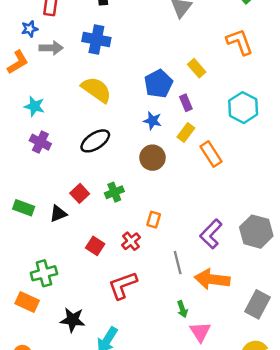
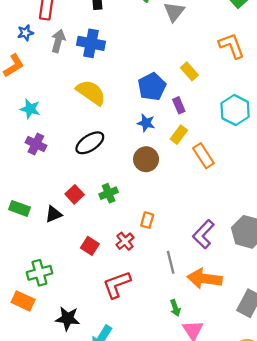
gray arrow: (51, 48) -> (58, 41), moved, turned -75

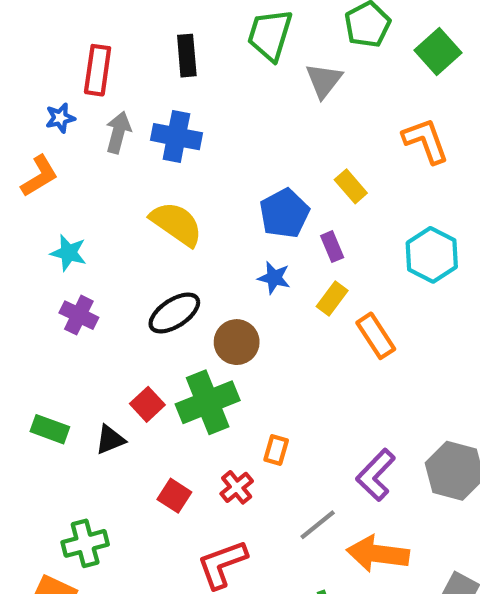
brown circle: (146, 159) -> (237, 342), moved
green cross: (109, 193) -> (208, 402), size x1.8
gray line: (171, 262) -> (318, 525), turned 65

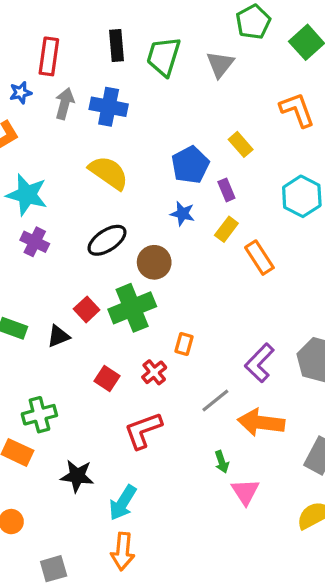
green trapezoid: (270, 35) -> (164, 56), moved
cyan star: (69, 253) -> (27, 195), size x1.5

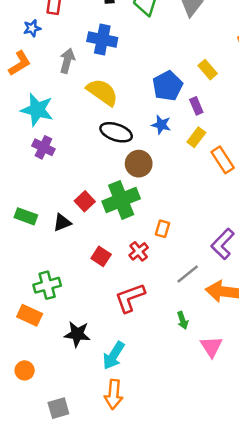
gray arrow: (65, 104) -> (67, 61), moved
black ellipse: (107, 240) -> (116, 132), moved, turned 52
green arrow: (222, 462) -> (183, 320), moved

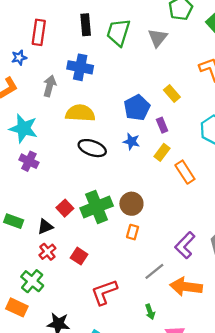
yellow semicircle: (102, 92) -> (80, 113), turned -32
brown circle: (139, 164) -> (131, 204), moved
red cross: (139, 251) -> (47, 252), moved
green cross: (47, 285) -> (32, 281), turned -35

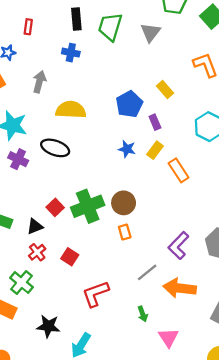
red rectangle: (39, 32) -> (28, 27), size x0.6
blue cross: (80, 67) -> (71, 53), moved, size x0.7
blue star: (131, 142) -> (127, 149), moved
black ellipse: (92, 148) -> (55, 148), moved
orange rectangle: (133, 232) -> (125, 232), turned -32

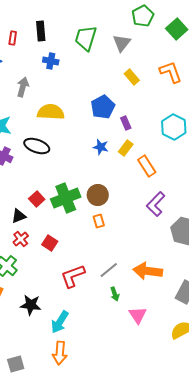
black rectangle: (76, 19) -> (41, 31), moved
yellow rectangle: (165, 90) -> (132, 77), moved
purple L-shape: (179, 246) -> (156, 204), moved
gray line: (147, 272) -> (109, 270), moved

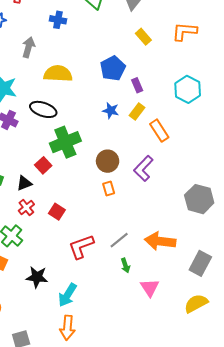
orange L-shape: (171, 72) -> (184, 31), turned -65
green cross: (66, 198) -> (65, 142), moved
purple L-shape: (156, 204) -> (143, 168), moved

